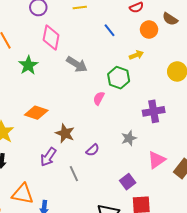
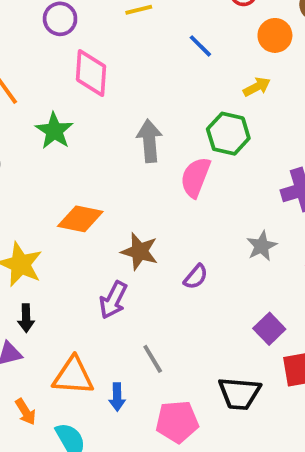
gray arrow: (77, 64) -> (149, 141), moved, turned -120
pink semicircle: (99, 98) -> (195, 177), size x1.5
gray line: (74, 174) -> (153, 359), moved

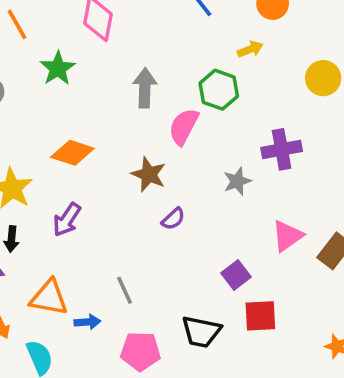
gray star: (262, 246) -> (237, 181), moved
brown star: (140, 251) -> (149, 174), moved
purple arrow: (113, 300) -> (67, 220), moved
blue arrow: (117, 397) -> (87, 322), turned -100

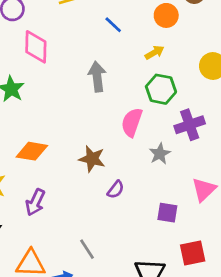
gray arrow: (145, 88) -> (97, 77), moved
green hexagon: (219, 90) -> (161, 89), moved
pink semicircle: (184, 127) -> (132, 122), moved
purple square: (236, 275) -> (167, 213), moved, turned -35

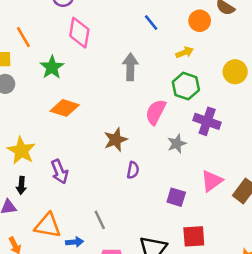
purple cross: (190, 125) -> (207, 121), turned 30
orange diamond: (32, 151) -> (65, 108), moved
brown star: (92, 159) -> (116, 140), turned 30
purple semicircle: (116, 190) -> (133, 170), turned -35
purple arrow: (35, 202) -> (59, 172), turned -55

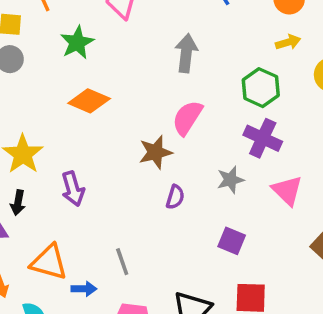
yellow arrow: (185, 52) -> (288, 42), moved
pink semicircle: (156, 112) -> (187, 118), moved
purple cross: (207, 121) -> (263, 138), moved
gray star: (177, 144) -> (230, 180), moved
pink triangle: (212, 181) -> (287, 190), moved, turned -45

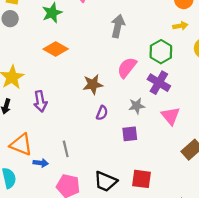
pink semicircle: (187, 118) -> (127, 68), moved
purple square: (232, 241) -> (130, 134), moved, turned -35

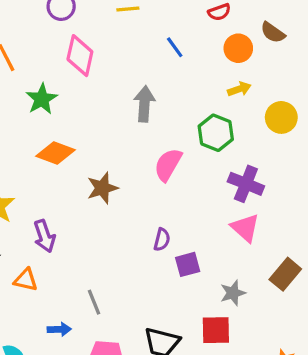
purple cross: (159, 83) -> (246, 184), moved
brown star: (93, 84) -> (102, 188), moved
gray star: (137, 106) -> (233, 293), moved
purple semicircle: (102, 113) -> (162, 240), moved
orange triangle: (21, 145) -> (26, 280), moved, size x0.7

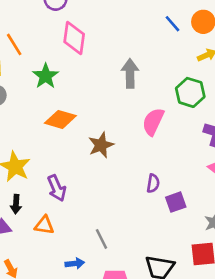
blue line: (175, 47) -> (173, 24), moved

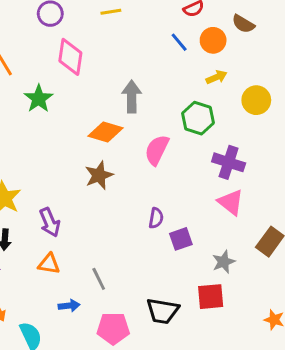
orange diamond: (60, 119) -> (106, 132), moved
orange triangle: (44, 225) -> (49, 264), moved

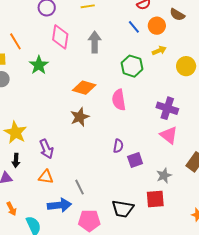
gray arrow: (132, 97) -> (95, 42), moved
green hexagon: (198, 118) -> (132, 66), moved
pink semicircle: (157, 150) -> (119, 100), turned -35
blue arrow: (69, 306) -> (59, 205), size x1.6

